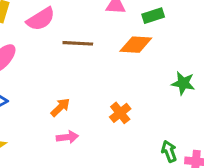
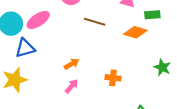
orange cross: (120, 113) -> (113, 78), turned 32
pink arrow: (67, 137) -> (72, 86), turned -56

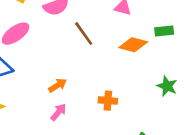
green rectangle: (152, 15) -> (164, 31), moved
brown line: (95, 22) -> (84, 34), turned 40

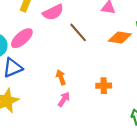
orange arrow: (58, 85) -> (61, 77), turned -72

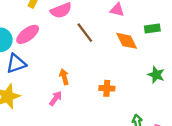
orange diamond: (120, 37) -> (127, 41), turned 50
pink arrow: (64, 99) -> (56, 98), moved

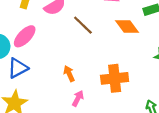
orange cross: (107, 88) -> (115, 78), size x1.6
pink arrow: (56, 98) -> (78, 98), moved

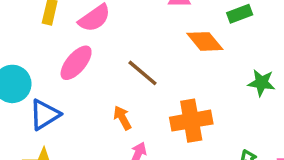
brown line: (83, 25) -> (142, 73), moved
pink ellipse: (25, 36) -> (76, 63), moved

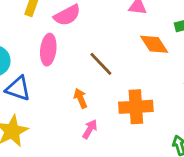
pink ellipse: (76, 63) -> (48, 50), turned -40
blue triangle: (45, 115) -> (18, 89), turned 44

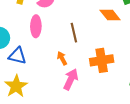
brown line: (101, 64) -> (74, 33), turned 36
pink arrow: (90, 129) -> (71, 79), size x1.5

